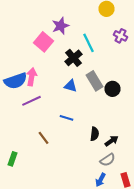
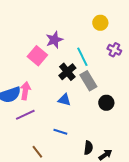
gray rectangle: (94, 81) -> (88, 81), moved

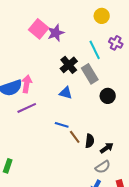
pink square: (37, 56) -> (39, 29), moved
cyan line: (82, 57) -> (95, 50), moved
brown line: (37, 152) -> (75, 137), moved

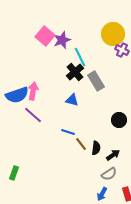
yellow circle: (102, 16) -> (113, 34), moved, size x1.5
cyan line: (95, 50) -> (80, 57), moved
black circle: (108, 96) -> (119, 120), moved
purple line: (27, 108) -> (33, 115), turned 66

